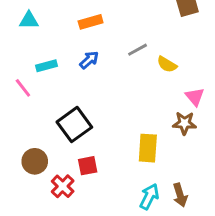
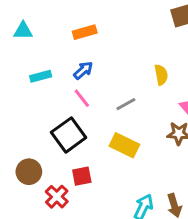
gray line: (138, 50) -> (126, 104), moved
yellow semicircle: (167, 64) -> (161, 75), turned -132
pink line: (23, 88) -> (82, 98), moved
yellow rectangle: (148, 148) -> (124, 145), moved, turned -68

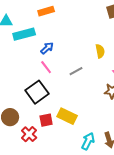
orange rectangle: (85, 32) -> (46, 11), moved
cyan rectangle: (41, 76) -> (24, 34), moved, size x1.5
yellow rectangle: (124, 145) -> (67, 116), moved

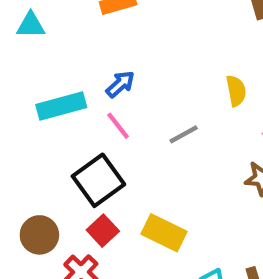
cyan rectangle: (24, 34) -> (61, 106), moved
red square: (46, 120) -> (103, 231), moved, turned -32

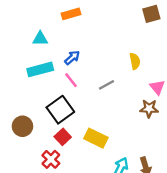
cyan triangle: (31, 25) -> (40, 39), moved
brown circle: (39, 235) -> (22, 126), moved

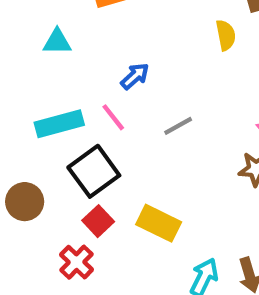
blue arrow: (72, 58) -> (135, 76), moved
yellow semicircle: (135, 61) -> (226, 35), moved
cyan rectangle: (40, 69) -> (59, 124), moved

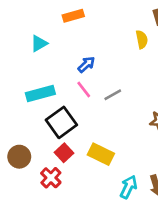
cyan triangle: (57, 42) -> (39, 43), turned -30
pink line: (113, 117) -> (84, 90), moved
brown circle: (25, 202) -> (19, 157), moved

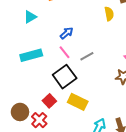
black square: (61, 122) -> (65, 77), moved
brown circle: (19, 157) -> (20, 112), moved

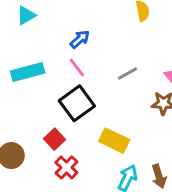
gray line: (87, 56) -> (128, 74), moved
yellow rectangle: (78, 102) -> (114, 141), moved
red cross: (39, 120) -> (66, 167), moved

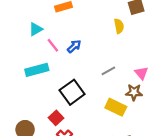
pink line: (77, 68) -> (53, 45), moved
yellow rectangle: (114, 141) -> (116, 107), moved

